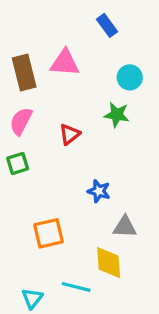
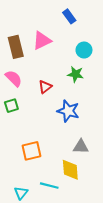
pink triangle: (65, 63) -> (42, 41), turned -30
pink semicircle: (21, 121) -> (14, 78), turned 108
blue star: (99, 191) -> (68, 111), moved, size x1.5

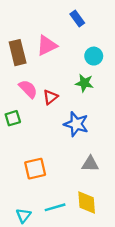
pink semicircle: (14, 78) -> (28, 89), moved
yellow diamond: (70, 170) -> (87, 203), moved
cyan line: (49, 186) -> (55, 207), turned -30

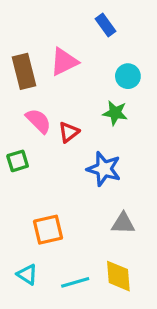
cyan triangle: (23, 215) -> (27, 274), moved, turned -35

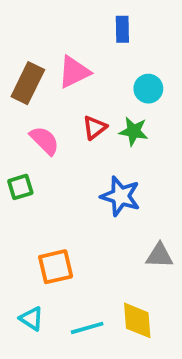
blue rectangle: (106, 25) -> (122, 29), turned 35
brown rectangle: (24, 71) -> (28, 83), turned 40
red triangle: (69, 132) -> (95, 128), moved
gray triangle: (123, 223) -> (159, 256), moved

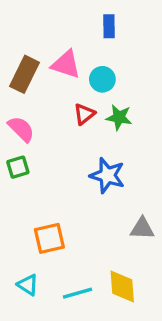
pink triangle: (74, 72) -> (66, 64), turned 44
cyan circle: (148, 89) -> (102, 79), moved
pink semicircle: (44, 141) -> (21, 129), moved

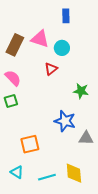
green star: (119, 117) -> (81, 91), moved
blue star: (107, 175) -> (65, 121), moved

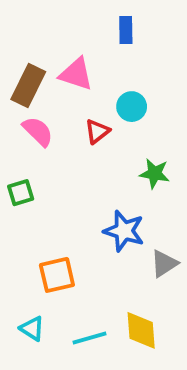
cyan circle: (62, 48) -> (132, 107), moved
pink semicircle: (13, 78) -> (38, 131), moved
gray triangle: (86, 138) -> (164, 263), turned -35

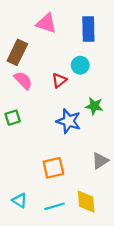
blue rectangle: (126, 30) -> (88, 29), moved, size x1.5
pink triangle: (76, 74) -> (46, 23), moved
blue star: (124, 231) -> (69, 121), moved
orange square: (57, 275) -> (53, 168), moved

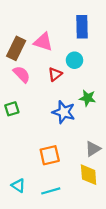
pink triangle: (46, 23) -> (43, 42), moved
yellow diamond: (86, 202) -> (89, 175), moved

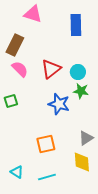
pink triangle: (43, 42) -> (33, 14), moved
cyan circle: (75, 60) -> (78, 72), moved
red triangle: (55, 74) -> (51, 69), size x1.5

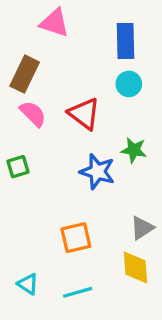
red triangle: (51, 69) -> (84, 114), turned -45
cyan circle: (78, 72) -> (129, 84), moved

